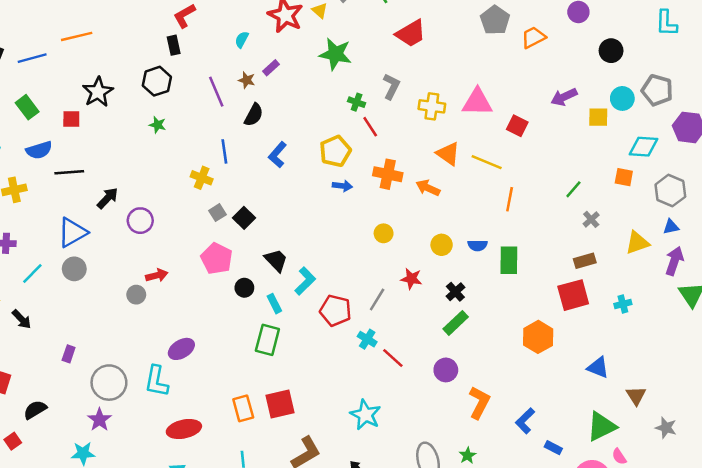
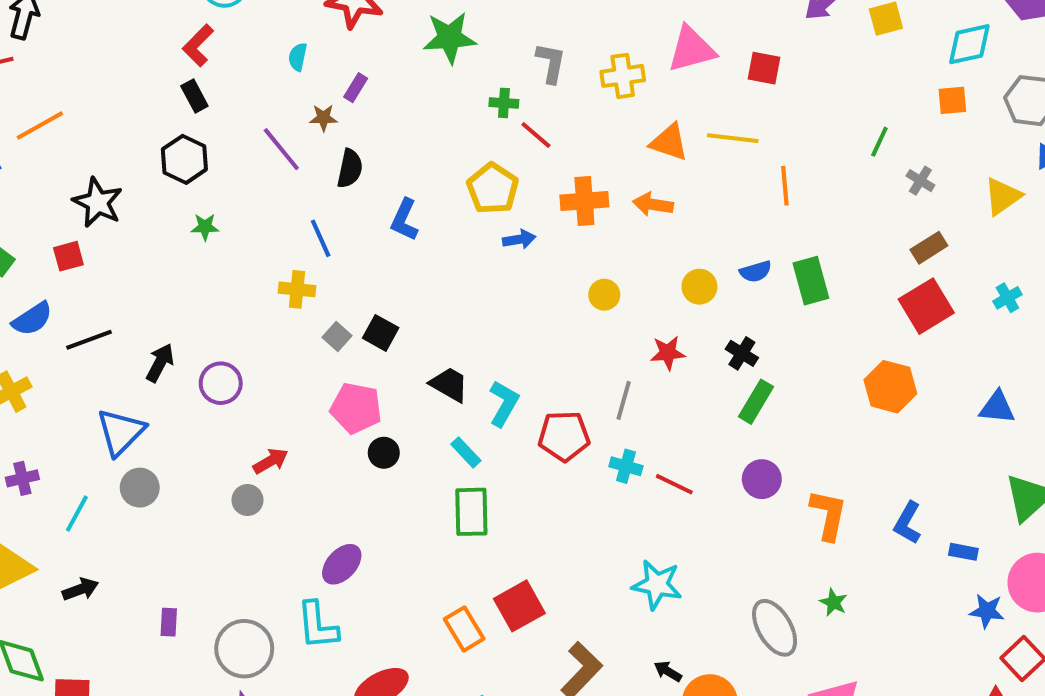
black circle: (244, 288) -> (384, 453), moved
black arrow: (22, 319) -> (80, 589), turned -50

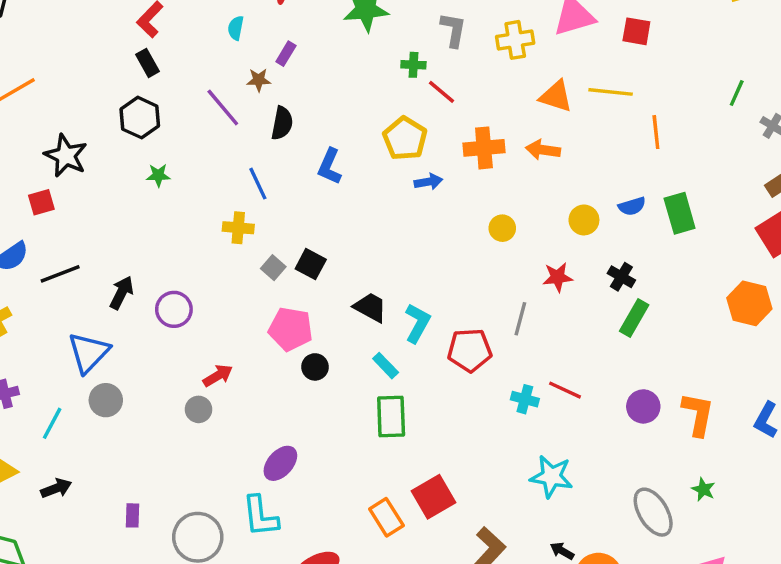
cyan cross: (626, 466) -> (525, 399), moved
purple circle: (762, 479) -> (643, 406), moved

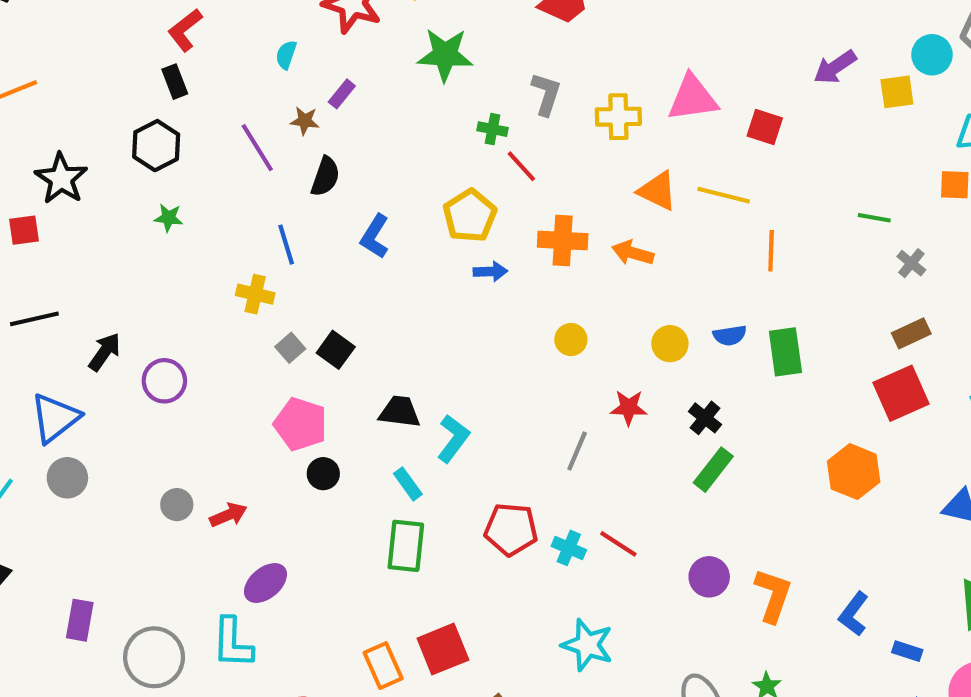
green line: (737, 93) -> (874, 218), turned 68
black trapezoid: (370, 307) -> (400, 412), turned -30
red pentagon: (470, 350) -> (511, 529), moved
red arrow: (218, 376) -> (228, 515), moved
purple rectangle: (133, 515) -> (80, 620), size x1.4

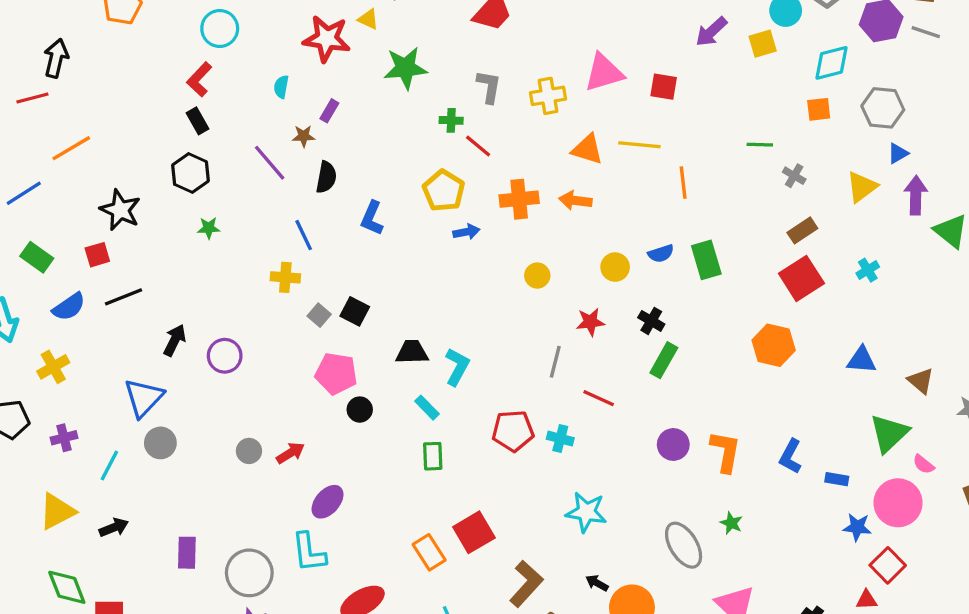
black line: (34, 319) -> (123, 297), moved
red line: (618, 544) -> (599, 398), moved
green rectangle: (406, 546) -> (433, 456), size x0.7

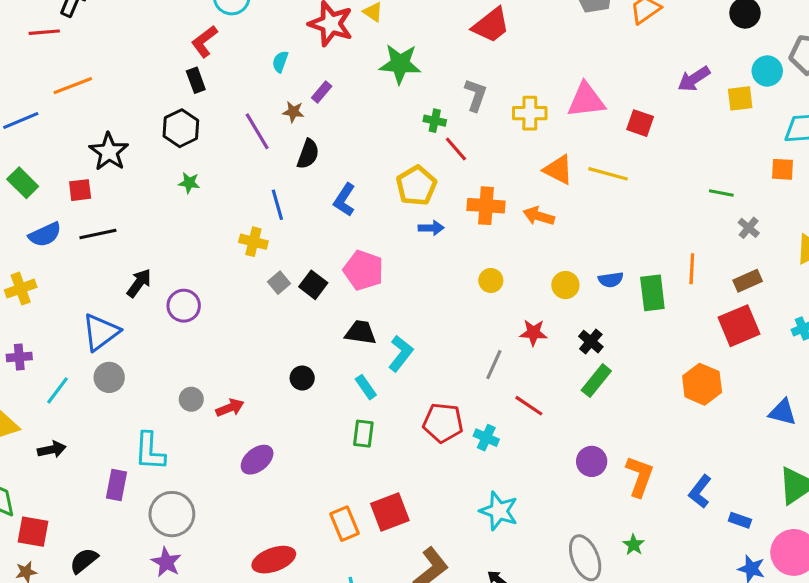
orange line: (683, 183) -> (692, 269), moved
pink pentagon: (336, 374) -> (363, 270), moved
cyan L-shape: (309, 552) -> (150, 451), moved

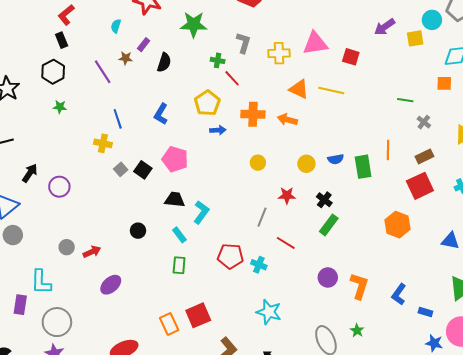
black semicircle: (308, 154) -> (164, 62), moved

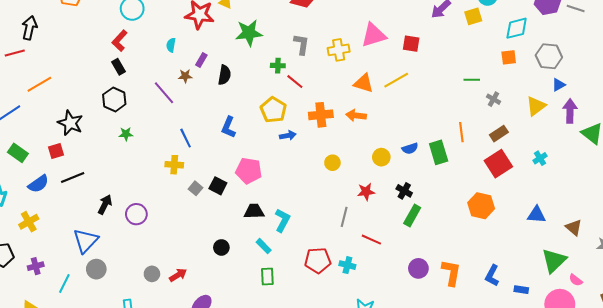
yellow line: (331, 91) -> (396, 80), turned -35

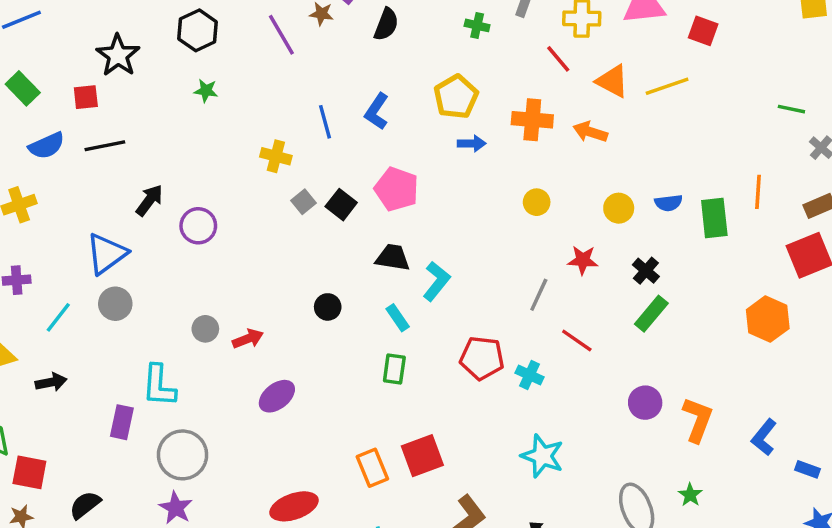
red line: (295, 82) -> (558, 59), moved
blue line: (186, 138) -> (325, 122), moved

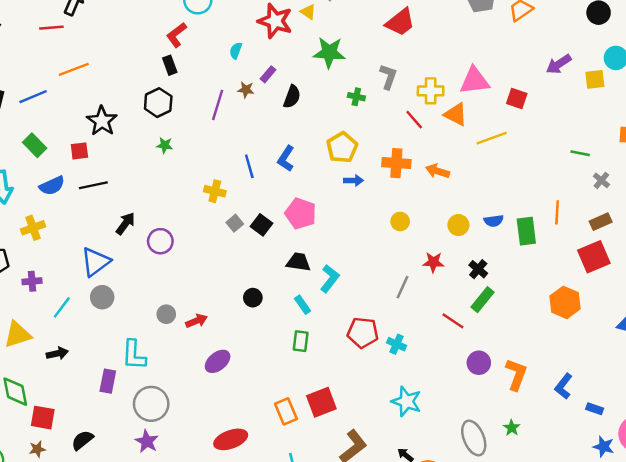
purple line: (281, 35) -> (218, 105), turned 48
orange triangle: (612, 81) -> (456, 114), moved
red line: (577, 340) -> (453, 321), moved

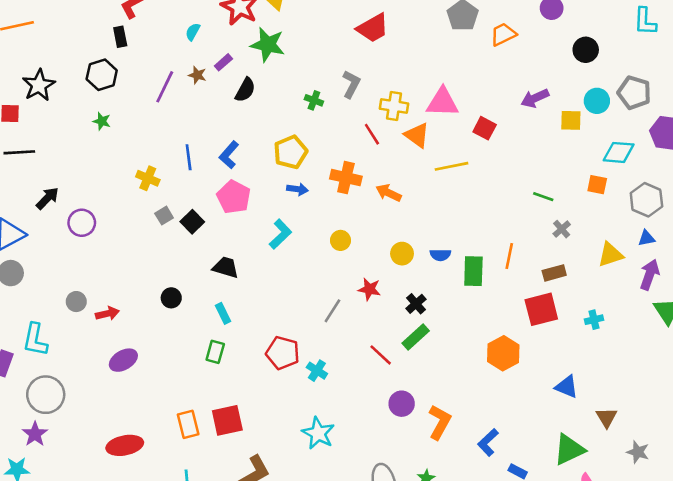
green star: (329, 52) -> (268, 45), moved
pink pentagon: (301, 213) -> (234, 197), moved
cyan L-shape: (330, 278) -> (280, 234), moved

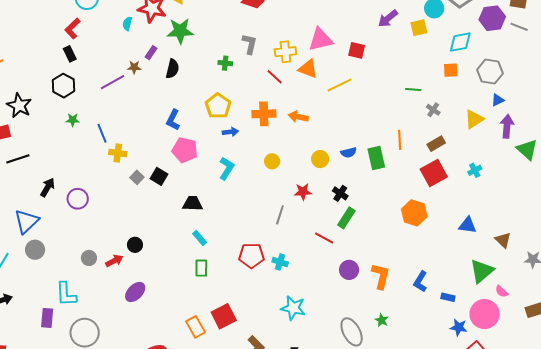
cyan semicircle: (193, 32) -> (127, 24), moved
purple line: (165, 87) -> (112, 82), turned 50
blue line: (189, 157) -> (102, 133), moved
black circle: (171, 298) -> (135, 245), moved

